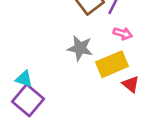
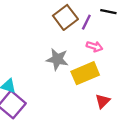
red triangle: (131, 84) -> (103, 101), moved, turned 35

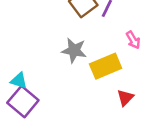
pink arrow: (94, 46) -> (133, 40), moved, turned 42

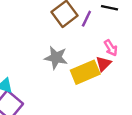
red triangle: (125, 98) -> (103, 64), moved

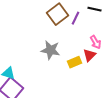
yellow rectangle: (85, 72) -> (75, 62), size x0.6

